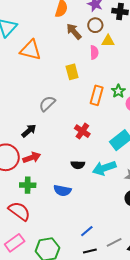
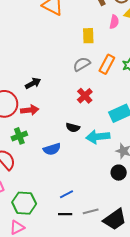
gray semicircle: (47, 104) -> (82, 64), moved
green cross: (28, 185) -> (19, 136), turned -35
blue semicircle: (62, 191) -> (52, 149), turned -42

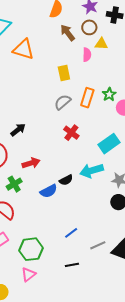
red arrow: (30, 110) -> (31, 163), moved
black semicircle: (73, 128) -> (66, 180), moved, turned -32
black line: (65, 214) -> (72, 265), moved

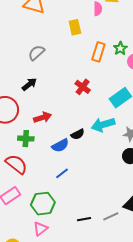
gray semicircle: (63, 102) -> (36, 53), moved
green cross: (14, 184) -> (26, 139), turned 35
blue line: (71, 233) -> (62, 173), moved
gray line: (98, 245) -> (111, 216), moved

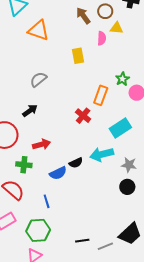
orange rectangle: (98, 52) -> (101, 95), moved
blue line: (62, 173) -> (47, 201), moved, turned -72
black line: (84, 219) -> (82, 241), moved

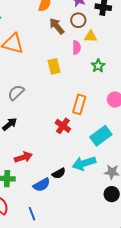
green star: (122, 79) -> (98, 66), moved

